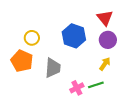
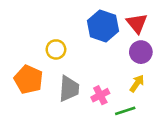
blue hexagon: (74, 36) -> (103, 26), moved
yellow circle: (32, 38) -> (56, 49), moved
pink cross: (77, 88) -> (100, 95), moved

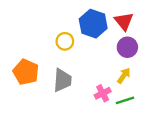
yellow circle: (56, 49) -> (65, 41), moved
pink cross: (100, 95) -> (103, 93), moved
green line: (125, 111) -> (125, 100), moved

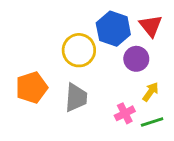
yellow circle: (65, 41) -> (79, 50), size x1.5
purple circle: (127, 47) -> (136, 59), moved
orange pentagon: (26, 72) -> (32, 88), turned 30

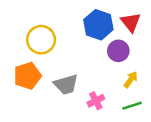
yellow circle: (79, 50) -> (41, 40), moved
gray trapezoid: (76, 98) -> (66, 84), turned 70
pink cross: (125, 113) -> (96, 101), moved

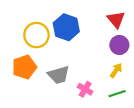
blue hexagon: (98, 25) -> (66, 27), moved
purple circle: (118, 51) -> (119, 45), moved
pink cross: (96, 101) -> (85, 89), turned -32

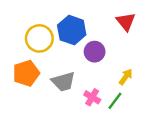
purple circle: (119, 45) -> (95, 52), moved
green line: (117, 94) -> (115, 101), moved, turned -35

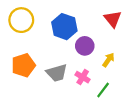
yellow circle: (39, 38) -> (21, 20), moved
yellow arrow: (126, 77) -> (108, 60), moved
pink cross: (92, 97) -> (83, 77), moved

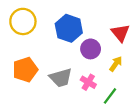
red triangle: (113, 19) -> (120, 33), moved

